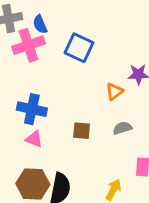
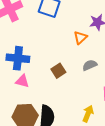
brown square: (82, 131) -> (58, 71), turned -32

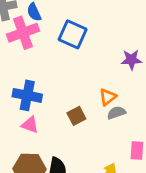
orange triangle: (80, 38) -> (108, 97), moved

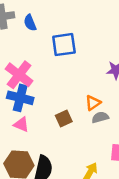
pink cross: (23, 33) -> (19, 75), moved, turned -36
blue square: (73, 34) -> (64, 45), turned -35

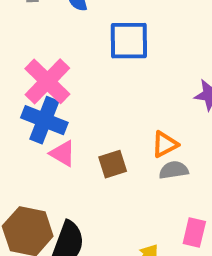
pink triangle: (21, 124) -> (63, 153), moved

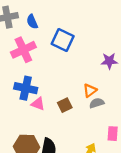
blue square: (129, 41) -> (63, 40), turned 35
pink cross: (47, 81) -> (23, 50), moved, turned 30

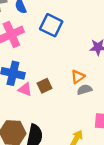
brown square: (65, 105) -> (44, 86), moved

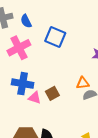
orange triangle: (78, 77) -> (83, 83), turned 32

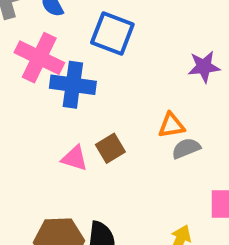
pink cross: (19, 48) -> (39, 58), turned -35
blue cross: (23, 84) -> (73, 85), moved

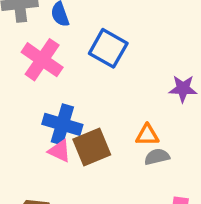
blue cross: (73, 85) -> (62, 124), moved
brown square: (110, 148) -> (92, 147), size x1.5

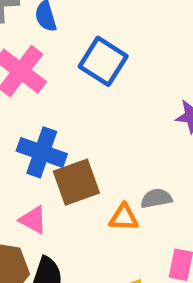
orange triangle: (147, 135) -> (124, 217), moved
pink triangle: (60, 151) -> (33, 220), moved

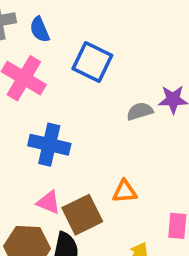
brown square: (76, 182) -> (82, 215), moved
gray semicircle: (156, 198) -> (140, 111), moved

